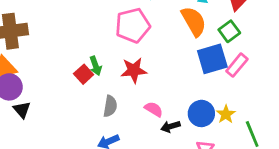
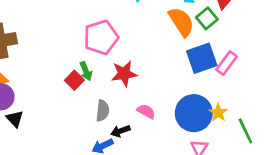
pink pentagon: (133, 25) -> (101, 37), moved
green square: (229, 31) -> (207, 18), moved
blue circle: (201, 113) -> (194, 113), size x1.4
black arrow: (170, 126) -> (120, 131), moved

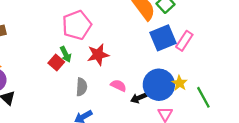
black arrow: (120, 131) -> (139, 98), moved

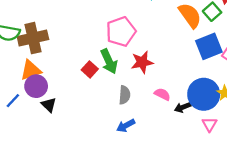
green arrow: (66, 54) -> (109, 61), size x1.5
red square: (56, 63) -> (90, 69), moved

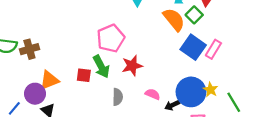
brown cross: (33, 38) -> (29, 49), size x0.7
blue square: (209, 46) -> (193, 47), turned -30
red square: (90, 69) -> (84, 75), turned -32
orange triangle: (31, 70) -> (49, 80), moved

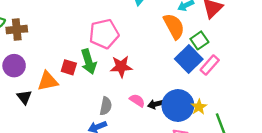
green square: (194, 15) -> (199, 40), moved
orange triangle: (49, 80) -> (48, 81), moved
purple circle: (35, 94) -> (14, 66), moved
gray semicircle: (118, 97) -> (106, 106), moved
black arrow: (172, 105) -> (156, 104), moved

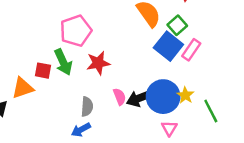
pink semicircle: (137, 100) -> (120, 97), turned 42
black arrow: (156, 104) -> (140, 98), size x1.5

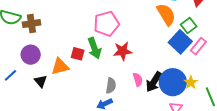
black arrow: (140, 98) -> (154, 82), turned -40

